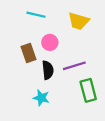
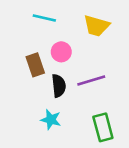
green rectangle: (88, 90) -> (103, 127), moved

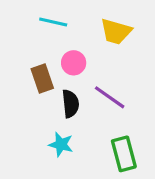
purple line: (91, 81) -> (110, 97), turned 52

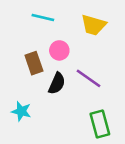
black semicircle: (70, 104) -> (57, 83), turned 30
cyan star: (61, 144) -> (21, 111), moved

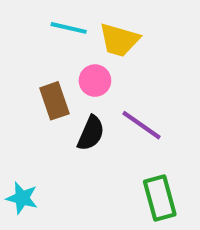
yellow trapezoid: (94, 25) -> (119, 40), moved
cyan star: (21, 111) -> (22, 198), moved

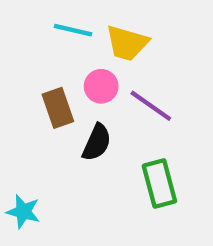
purple line: (142, 125) -> (151, 106), moved
green rectangle: (160, 198) -> (159, 183), moved

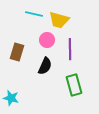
purple line: (151, 106) -> (70, 49), turned 55
brown rectangle: (58, 108) -> (17, 52), moved, turned 36

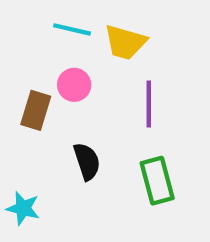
pink circle: (47, 40) -> (74, 85), moved
black semicircle: (45, 66) -> (87, 161), moved, turned -42

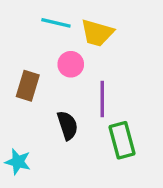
pink circle: (74, 85) -> (71, 64), moved
purple line: (149, 104) -> (102, 99), moved

